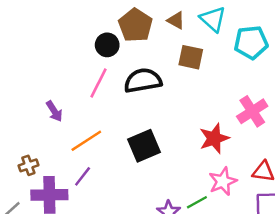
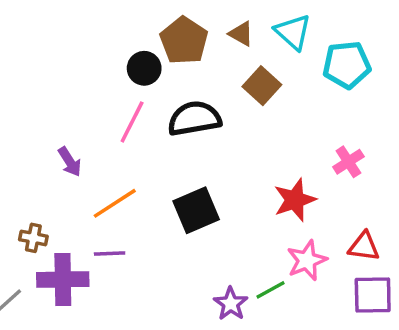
brown square: (191, 57) -> (262, 86), turned 30
pink cross: (252, 111) -> (348, 162), size x0.7
brown cross: (28, 165) -> (33, 238), turned 30
purple line: (83, 176) -> (110, 254), turned 50

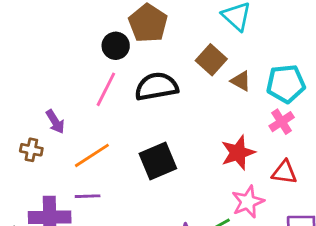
brown triangle: (241, 34) -> (241, 81), moved
cyan pentagon: (347, 65) -> (286, 84), moved
brown cross: (33, 238) -> (31, 150), moved
red triangle: (364, 247) -> (284, 172), moved

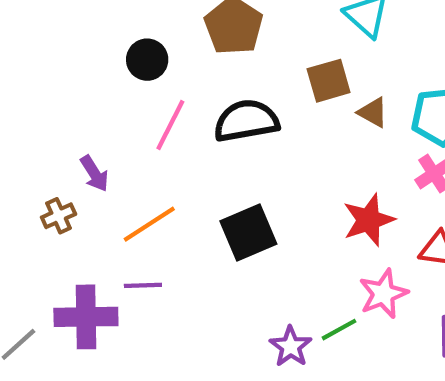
black circle: (116, 46) -> (147, 60), moved
brown square: (211, 60) -> (329, 81), turned 32
brown cross: (31, 150) -> (59, 216), turned -35

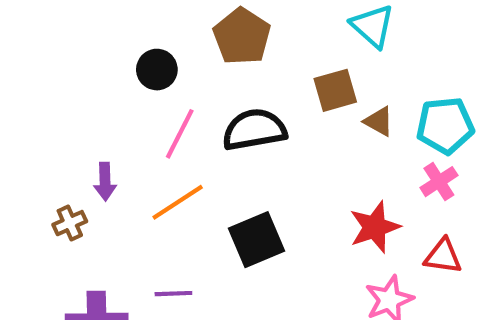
purple arrow: (94, 174) -> (105, 182), turned 30
orange line: (149, 224) -> (178, 202), moved
purple line: (143, 285) -> (173, 294), moved

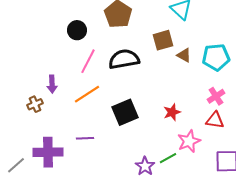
pink cross: (439, 182) -> (216, 96), moved
red star: (375, 227) -> (172, 112), moved, size x0.7

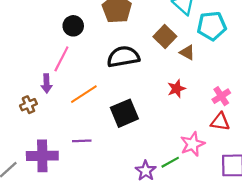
brown square: (163, 40) -> (165, 36), turned -30
cyan pentagon: (216, 57) -> (212, 26), moved
pink line: (88, 61) -> (61, 59), moved
red star: (172, 112) -> (177, 89), moved

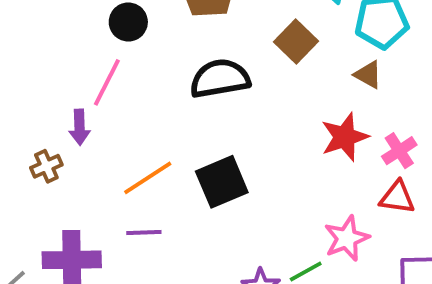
brown triangle: (187, 52) -> (368, 75), moved
red star: (177, 89) -> (345, 137), moved, size x1.4
orange line: (84, 94) -> (148, 178), moved

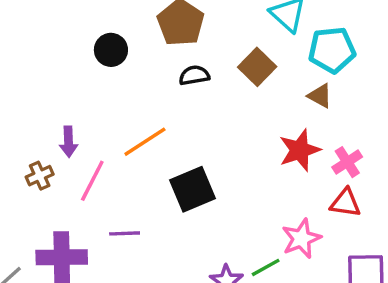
black semicircle: (220, 79) -> (194, 75), moved, size x0.6
pink line: (107, 82) -> (92, 181), moved
orange line: (148, 178) -> (145, 142), moved

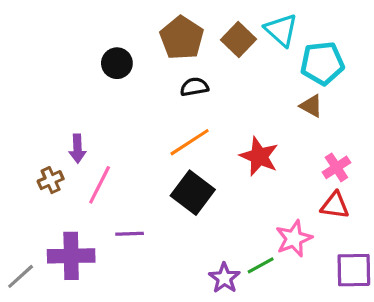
brown square: (257, 67) -> (239, 39), moved
orange line: (145, 142) -> (190, 142), moved
red star: (300, 150) -> (259, 156), moved, turned -30
black square: (193, 189) -> (193, 193), turned -30

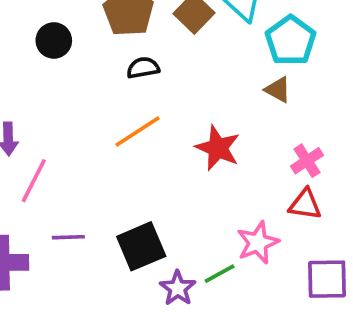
cyan pentagon: (322, 63) -> (291, 40), turned -30
black square: (193, 193) -> (141, 246), moved, turned 30

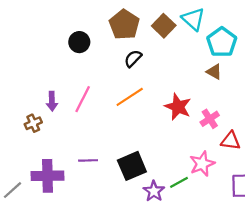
black semicircle: (143, 68) -> (133, 59), turned -36
pink cross: (307, 161) -> (210, 119), moved
pink line: (34, 181) -> (83, 99), moved

